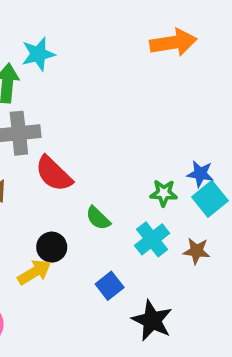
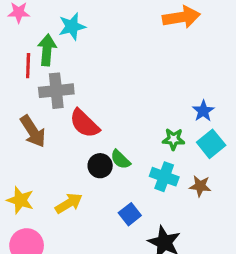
blue star: (200, 174) -> (203, 111), moved, turned 30
cyan cross: (152, 239) -> (164, 177), turned -32
black circle: (52, 247) -> (100, 166), moved

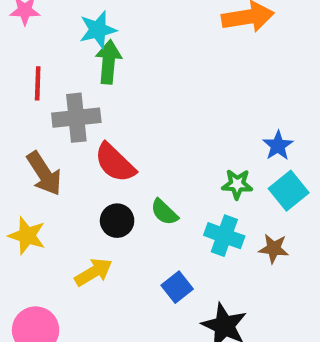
green arrow: (47, 50) -> (108, 62), moved
black circle: (100, 166) -> (117, 221), moved
yellow star: (20, 200) -> (27, 236), moved

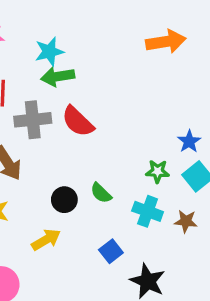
green arrow: (108, 62) -> (58, 77), turned -104
red semicircle: (115, 163) -> (78, 121), moved

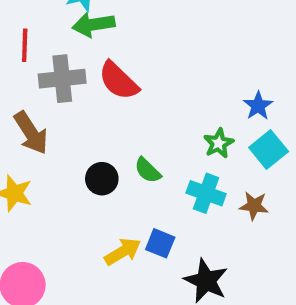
green star: (158, 171) -> (219, 143), turned -30
yellow arrow: (46, 240) -> (123, 252), moved
blue square: (111, 251) -> (160, 243), turned -30

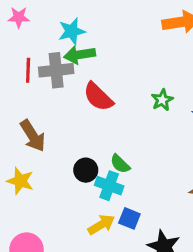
gray cross: (62, 79) -> (56, 70), moved
green star: (219, 143) -> (162, 100), moved
cyan cross: (206, 193) -> (109, 186), moved

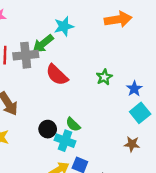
cyan star: (72, 31) -> (64, 26), moved
green arrow: (80, 55) -> (43, 44), turned -30

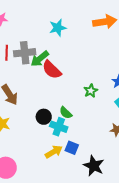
green arrow: (43, 44) -> (40, 59), moved
green star: (104, 77) -> (91, 91), moved

